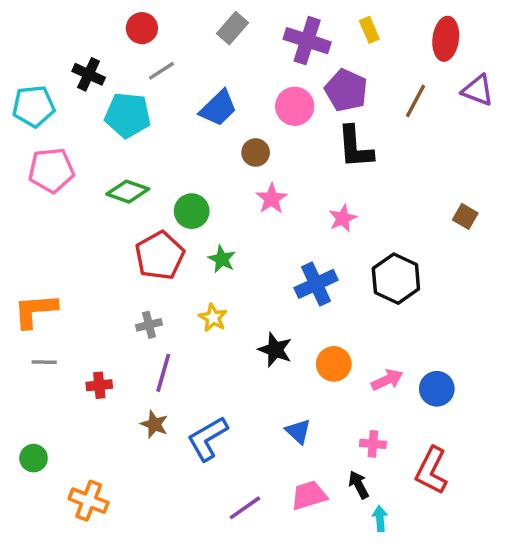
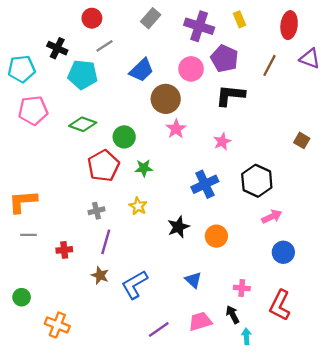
black L-shape: (355, 147) -> (230, 95), turned 100
brown circle: (256, 152) -> (166, 99), size x1.6
green star: (222, 259) -> (144, 168), turned -30
black star: (275, 350) -> (178, 227), turned 30
pink arrow: (387, 380) -> (272, 217), moved

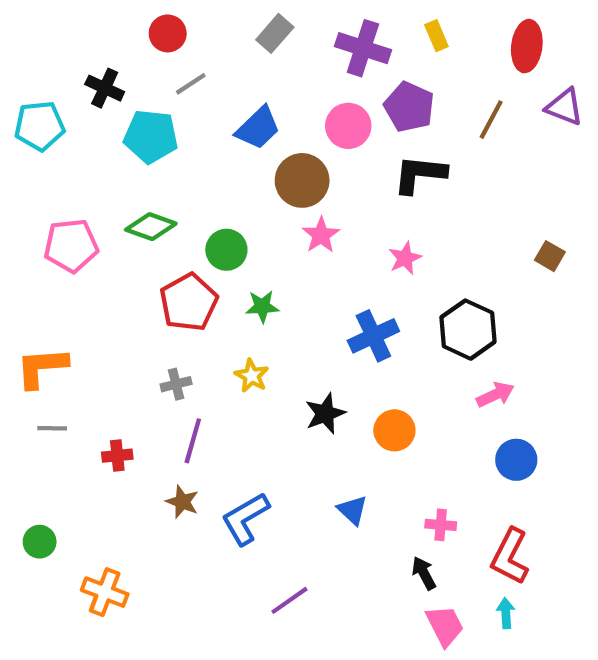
pink pentagon: (33, 110) -> (71, 246), moved
pink trapezoid: (200, 321) -> (445, 626), moved, turned 80
cyan arrow: (246, 336) -> (506, 613), moved

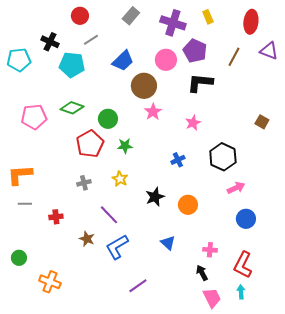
blue cross: (373, 336) -> (178, 160), size x0.6
purple line: (193, 441) -> (109, 215), moved, turned -60

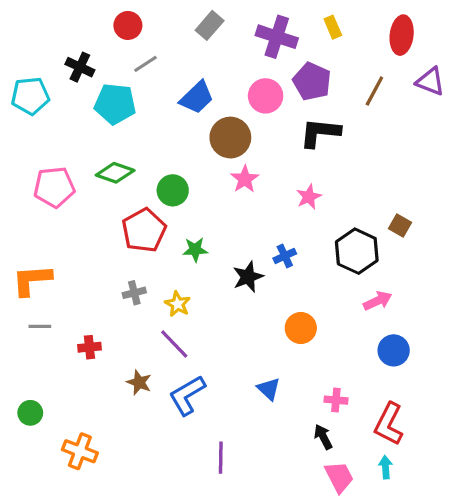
brown square: (262, 122) -> (400, 226), moved
green star: (125, 146) -> (195, 250), moved
yellow star: (120, 179) -> (178, 304), moved
black star: (155, 197) -> (248, 277), moved
purple line: (138, 286) -> (221, 458), turned -54

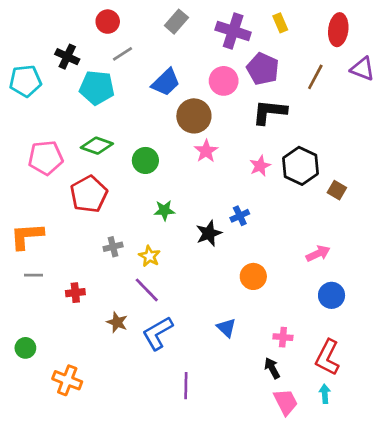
red pentagon: (144, 230) -> (89, 194), moved
black hexagon: (357, 251) -> (301, 166), moved

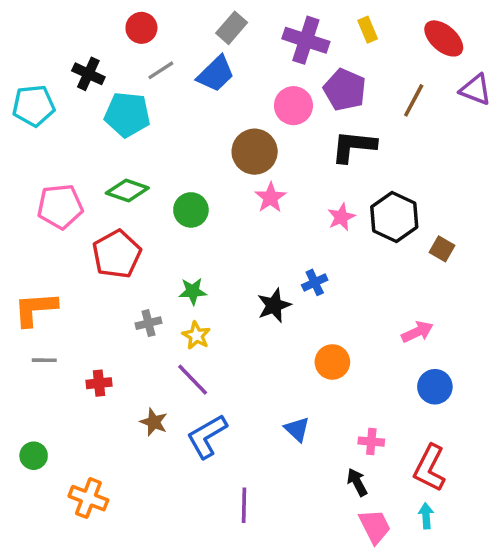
red ellipse: (338, 30) -> (444, 38), turned -56
blue trapezoid: (166, 82) -> (216, 74), moved
green star: (164, 210) -> (193, 291), moved

